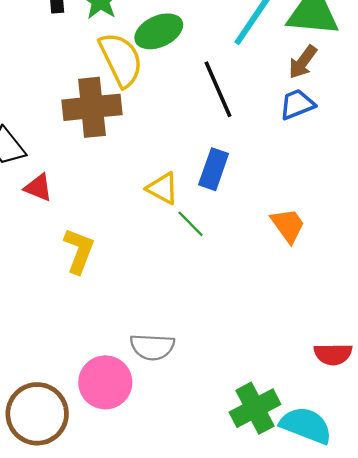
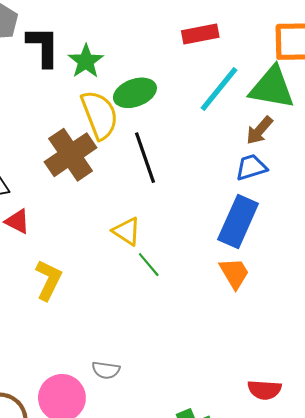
black line: (218, 89) -> (145, 158), moved
brown cross: (92, 107) -> (71, 155), turned -33
blue rectangle: (214, 169) -> (238, 222), moved, size x1.4
gray semicircle: (152, 347) -> (106, 370), size x0.7

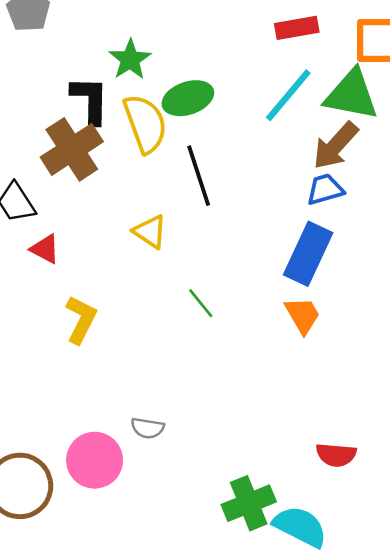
red rectangle: (200, 34) -> (297, 28), moved
black L-shape: (43, 47) -> (90, 100), moved
brown arrow: (259, 130) -> (335, 146), size x1.4
brown cross: (71, 155) -> (72, 149), moved
yellow triangle: (127, 231) -> (150, 232), moved

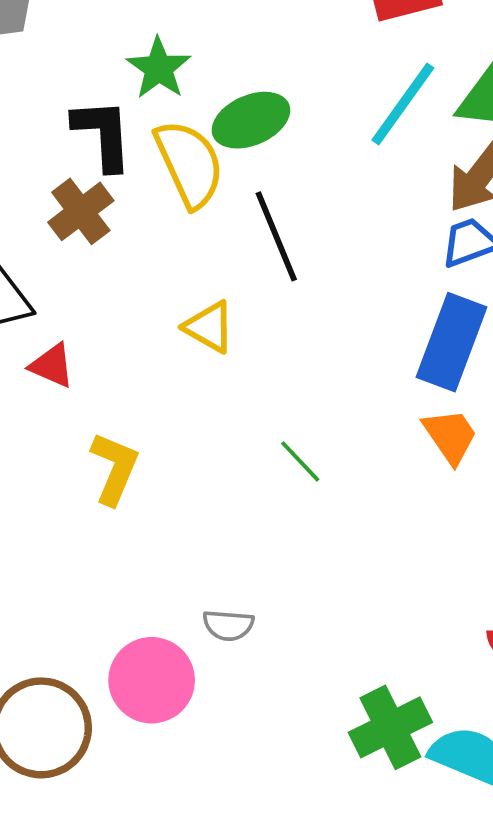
brown cross: (72, 149) -> (81, 211), size x0.7
green line: (201, 303) -> (300, 461), moved

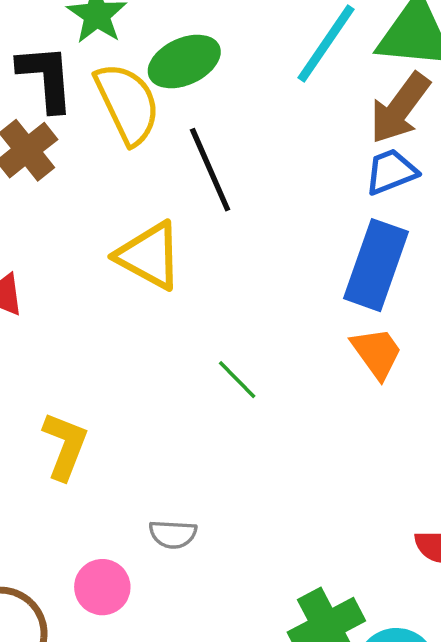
yellow triangle: (209, 327) -> (149, 256), size x1.4
yellow L-shape: (115, 468) -> (65, 446), moved
pink circle: (152, 680) -> (102, 587), size x0.7

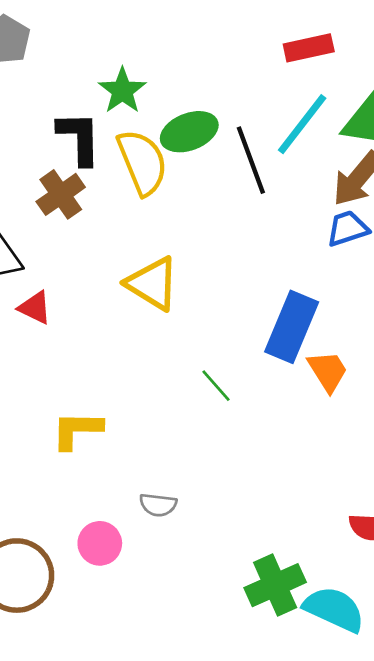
black line: (210, 170) -> (251, 160), moved
blue rectangle: (376, 265) -> (292, 327), moved
yellow L-shape: (65, 446) -> (77, 430), turned -114

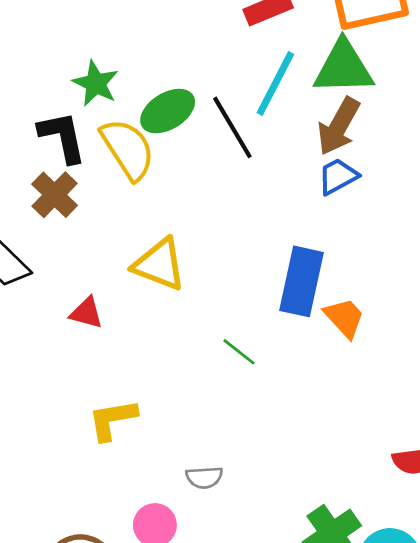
red triangle: (35, 308) -> (86, 313), moved

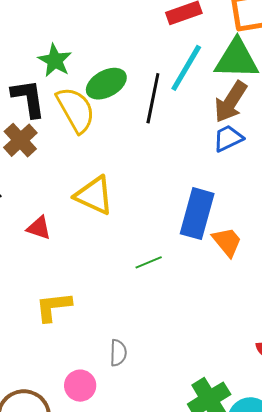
black line: (232, 127) -> (153, 98), turned 39
green line: (239, 352) -> (149, 262), turned -64
gray semicircle: (204, 477) -> (118, 353), turned -88

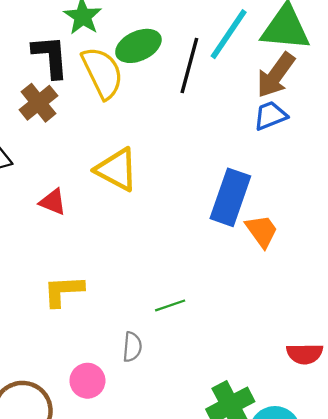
green line: (149, 262) -> (170, 305), moved

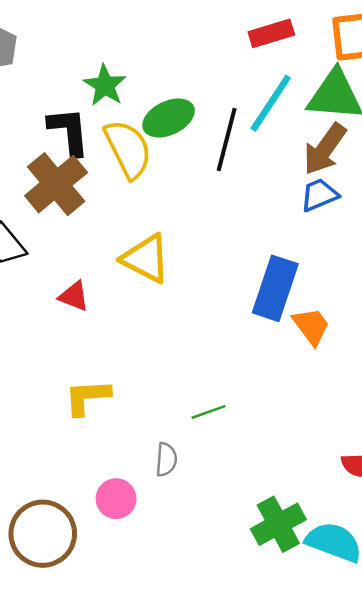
brown cross: (38, 103) -> (56, 184), size x1.4

